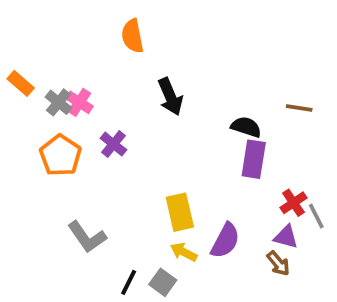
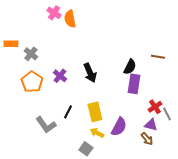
orange rectangle: (21, 83) -> (11, 44), turned -40
black arrow: (170, 97) -> (90, 73), moved
pink cross: (79, 102) -> (54, 13), moved
black semicircle: (246, 127) -> (130, 67), turned 98
black line: (129, 282) -> (68, 112), moved

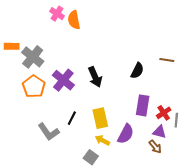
gray cross: (31, 54) -> (33, 57), size x1.5
purple cross: (60, 76) -> (63, 80), size x1.5
purple rectangle: (134, 84) -> (143, 105), moved
gray line: (167, 114) -> (176, 120), turned 32

